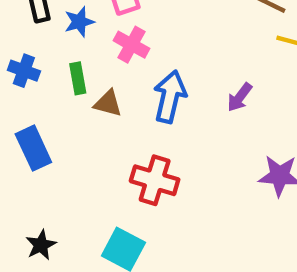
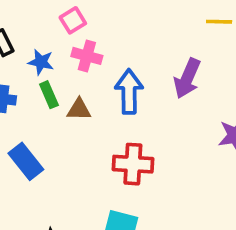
blue star: (79, 22) -> (41, 62), moved, turned -30
purple arrow: (240, 97) -> (187, 78), size x1.5

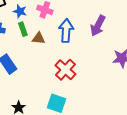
red cross: (133, 164) -> (65, 70), turned 35

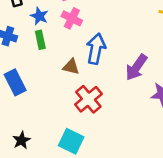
purple arrow: (98, 26) -> (136, 67), moved
brown triangle: (39, 38) -> (71, 67), moved

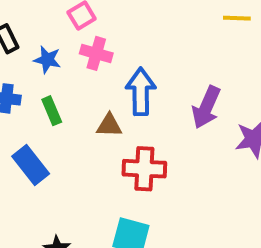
green rectangle: (40, 40) -> (52, 111), moved
red cross: (88, 99) -> (144, 169), turned -36

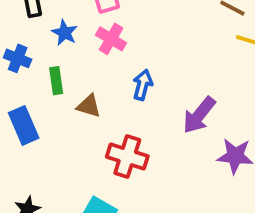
blue arrow: (141, 92) -> (143, 85), size x0.7
brown triangle: (109, 125) -> (89, 106), moved

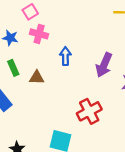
red cross: (127, 157) -> (89, 111), moved, turned -30

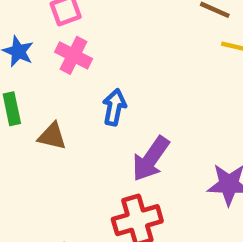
purple arrow: (104, 65) -> (151, 159), moved

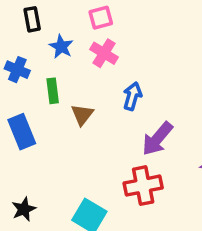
brown triangle: (52, 136) -> (82, 115), turned 50

